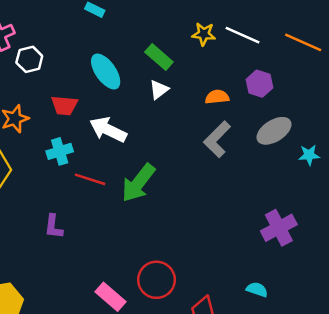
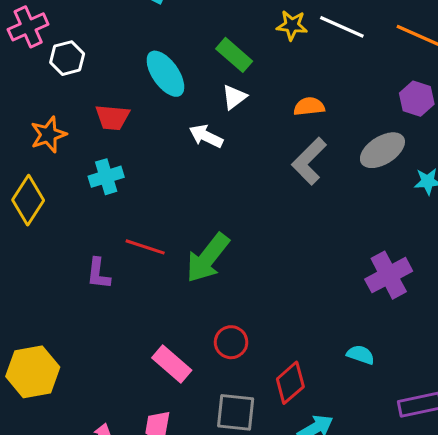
purple hexagon: (259, 84) -> (417, 99), moved
white arrow: (108, 130) -> (206, 136), moved, size x0.7
red line: (90, 179) -> (145, 247), moved
green arrow: (138, 183) -> (208, 258), moved
red circle: (157, 280) -> (231, 342), size x0.7

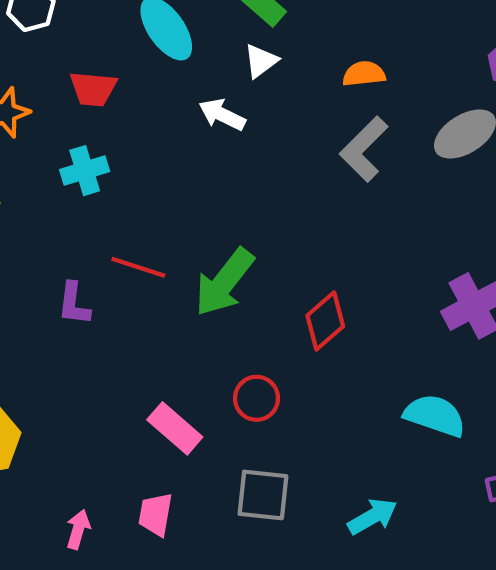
cyan semicircle: (361, 355) -> (435, 415), size x1.6
red diamond: (290, 383) -> (325, 321), moved

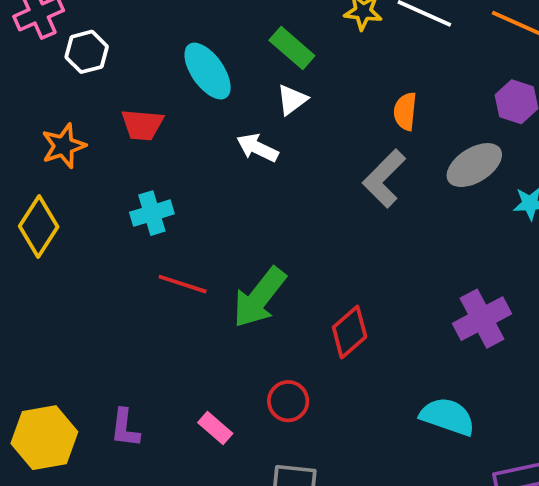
orange semicircle: (364, 74) -> (405, 111), moved, turned -78
cyan cross: (85, 171) -> (152, 213), moved
purple L-shape: (74, 304) -> (125, 428), moved
pink rectangle: (175, 428) -> (215, 428), size x0.7

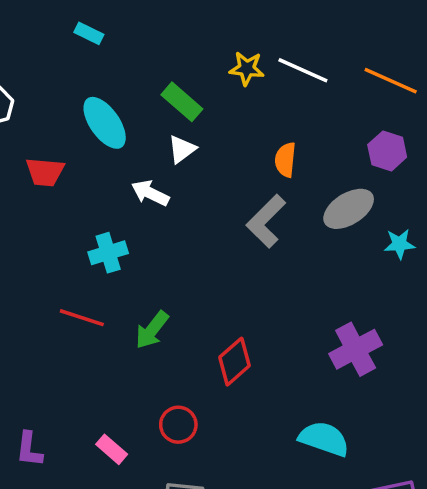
cyan cross: (152, 213) -> (108, 253), moved
green arrow: (259, 298) -> (152, 330), size x0.7

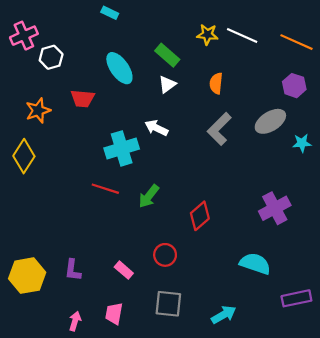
orange semicircle: (285, 160) -> (216, 83), moved
white arrow: (150, 193) -> (156, 128), moved
cyan cross: (108, 253) -> (122, 148), size x1.4

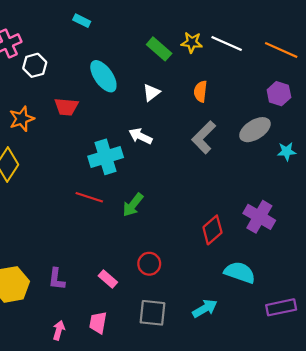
cyan rectangle: (110, 13) -> (82, 21), moved
green rectangle: (167, 55) -> (159, 49), moved
purple cross: (275, 208) -> (259, 217), turned -32
red diamond: (200, 216) -> (212, 230), moved
cyan arrow: (224, 315) -> (205, 308), moved

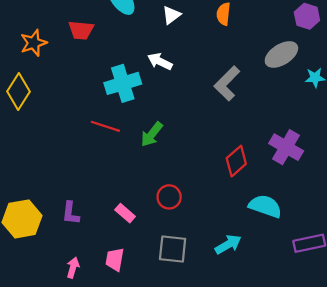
gray L-shape: (204, 137) -> (227, 83), moved

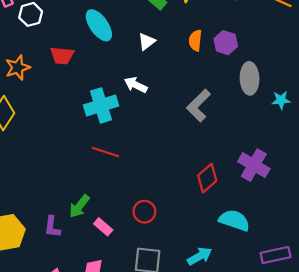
purple hexagon: (307, 16) -> (226, 43), moved
gray ellipse: (281, 54) -> (250, 78), turned -60
red line: (105, 126) -> (105, 152), moved
green arrow: (152, 134) -> (79, 206), moved

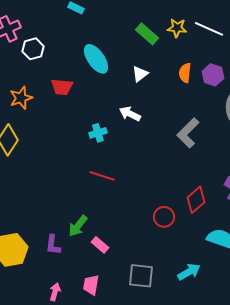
cyan cross: (101, 105) -> (98, 133), size x0.6
red circle: (144, 212) -> (164, 217), moved

